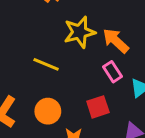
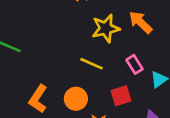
orange arrow: (116, 41) -> (141, 22), moved
yellow line: (46, 64) -> (91, 64), moved

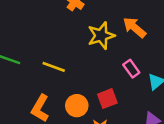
yellow line: (91, 64) -> (54, 67), moved
red square: (121, 96) -> (107, 99), moved

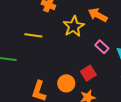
yellow line: (54, 67) -> (33, 35), moved

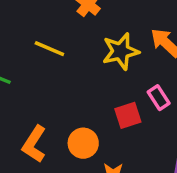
red square: (88, 73) -> (128, 115), moved

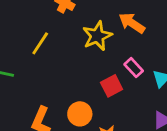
yellow line: (49, 49) -> (40, 43), turned -70

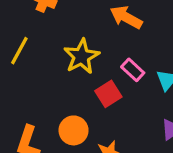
yellow star: (97, 36) -> (82, 56), moved

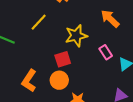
red square: (108, 94) -> (63, 59), moved

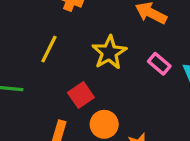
red square: (63, 59) -> (81, 95), moved

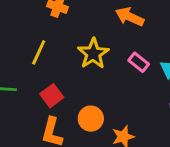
red square: (81, 95) -> (52, 96), moved

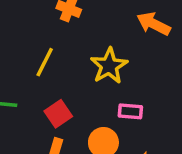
pink rectangle: (139, 62) -> (130, 111), moved, turned -36

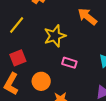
pink rectangle: (130, 111) -> (69, 63), moved

